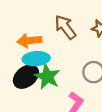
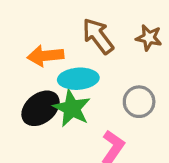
cyan ellipse: (36, 59) -> (78, 79), moved

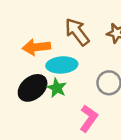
green star: (72, 108) -> (57, 88), size x0.7

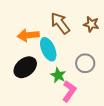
cyan ellipse: (62, 65) -> (48, 49), turned 70
green star: (57, 88) -> (58, 75), moved

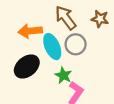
gray circle: (85, 63) -> (76, 44), moved

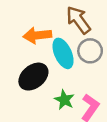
green star: (63, 75) -> (64, 100), moved

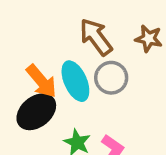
orange arrow: (37, 35) -> (41, 81), moved, turned -124

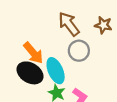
cyan ellipse: (75, 81) -> (56, 71), moved
black ellipse: (36, 112) -> (30, 73), turned 70

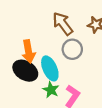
orange arrow: (33, 53) -> (29, 51), turned 30

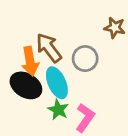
brown arrow: (63, 24) -> (49, 48), moved

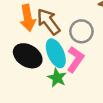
orange arrow: (30, 61) -> (28, 18), moved
pink L-shape: (85, 118) -> (75, 59), moved

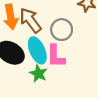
pink L-shape: (75, 59) -> (56, 56), turned 145

